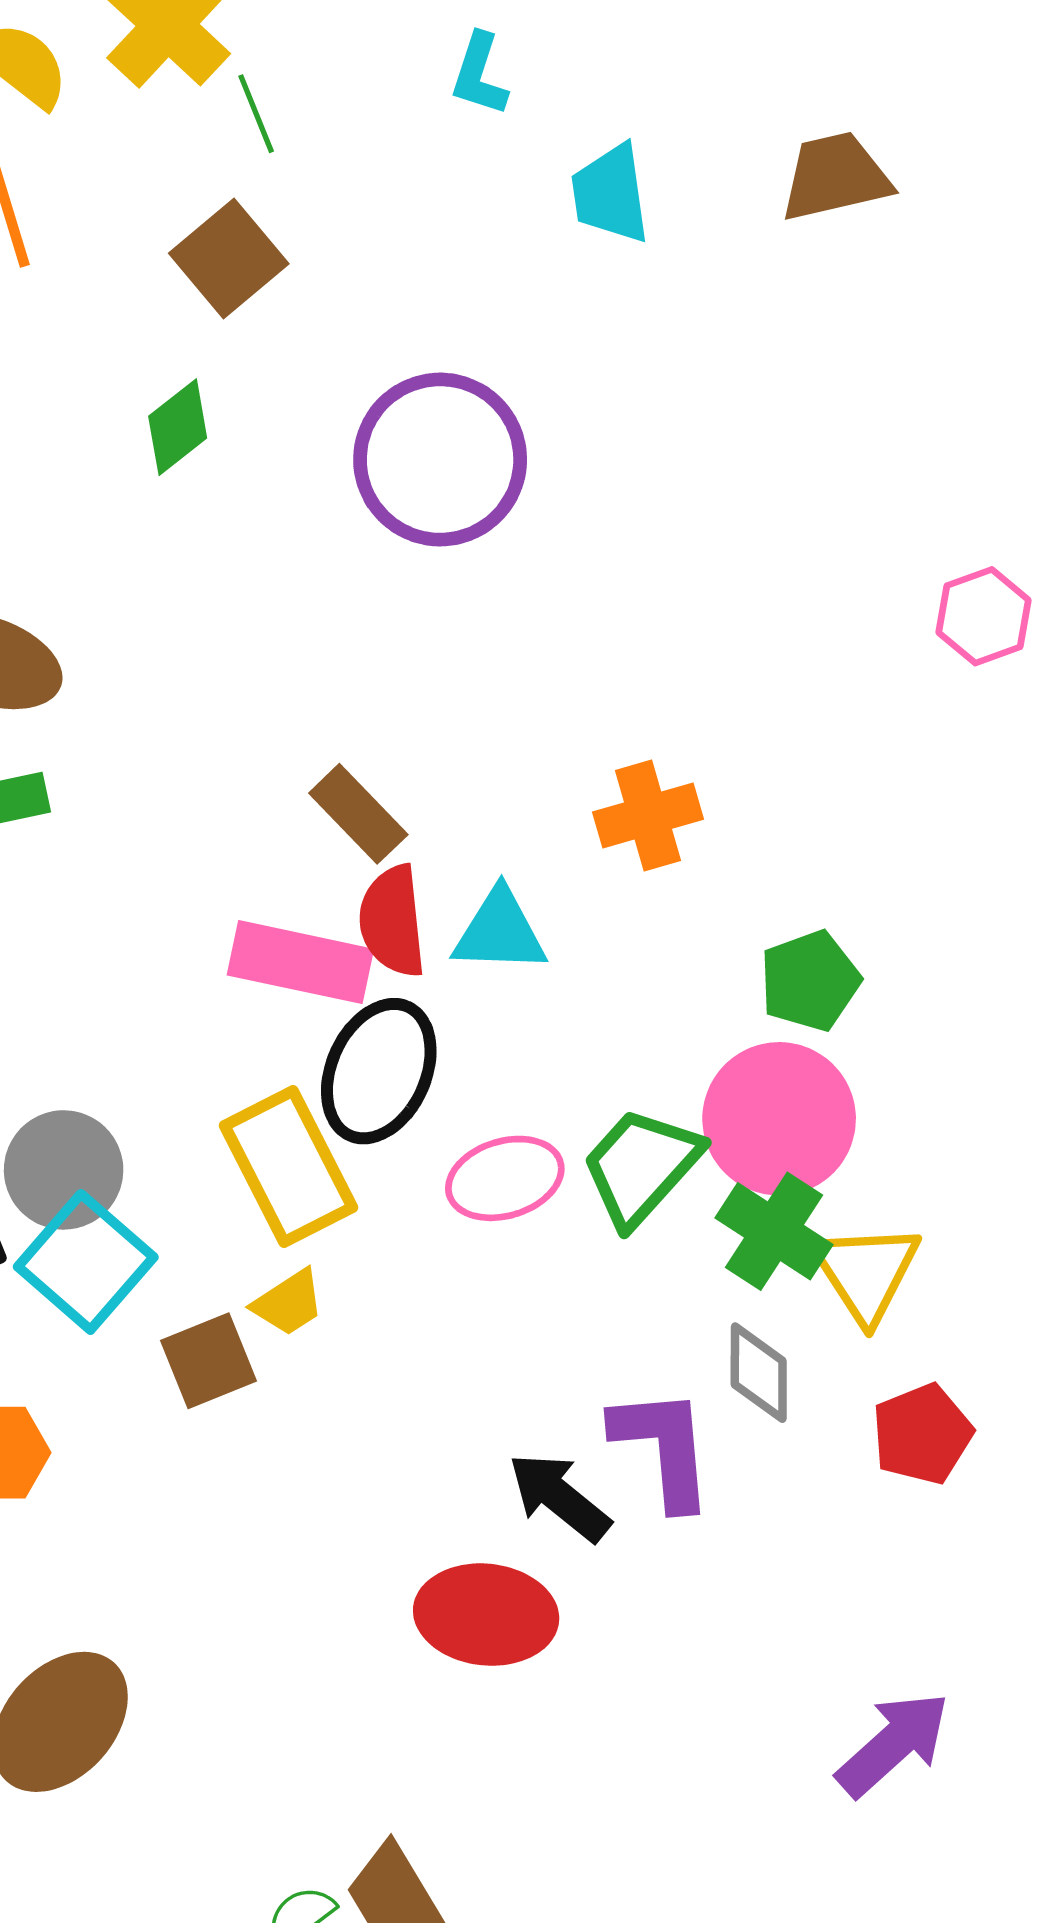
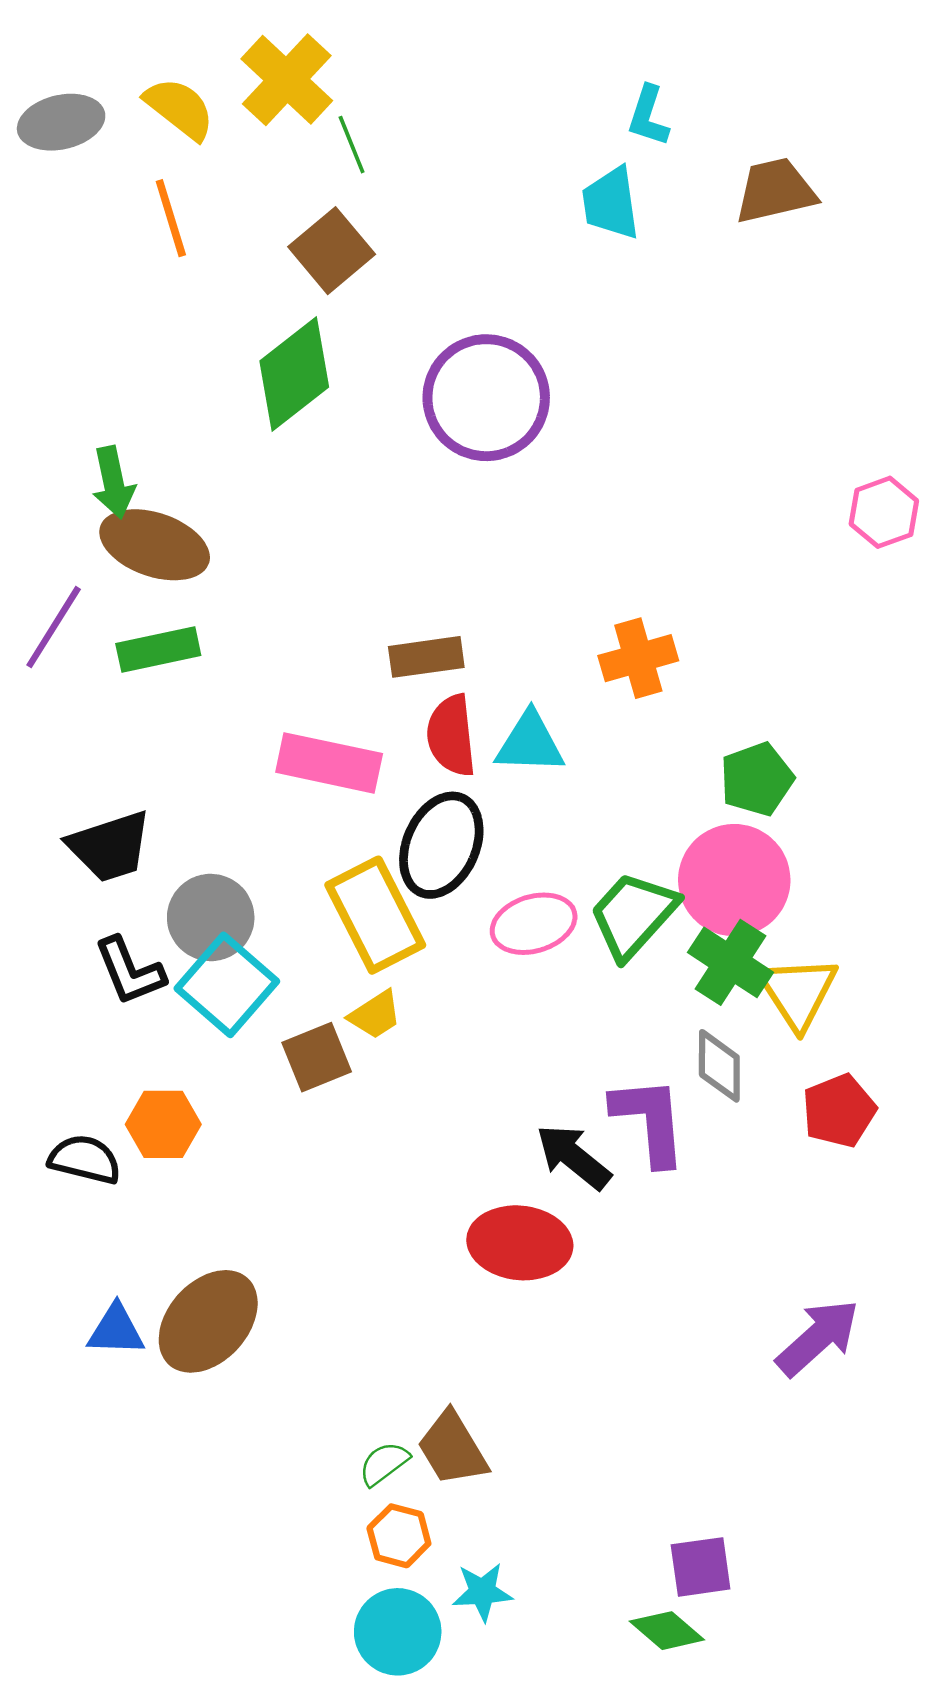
cyan L-shape: (479, 75) -> (648, 116), moved
green diamond: (178, 427) -> (294, 374), size x1.6
brown rectangle: (358, 814) -> (426, 657), turned -54
pink rectangle: (300, 962) -> (329, 763), moved

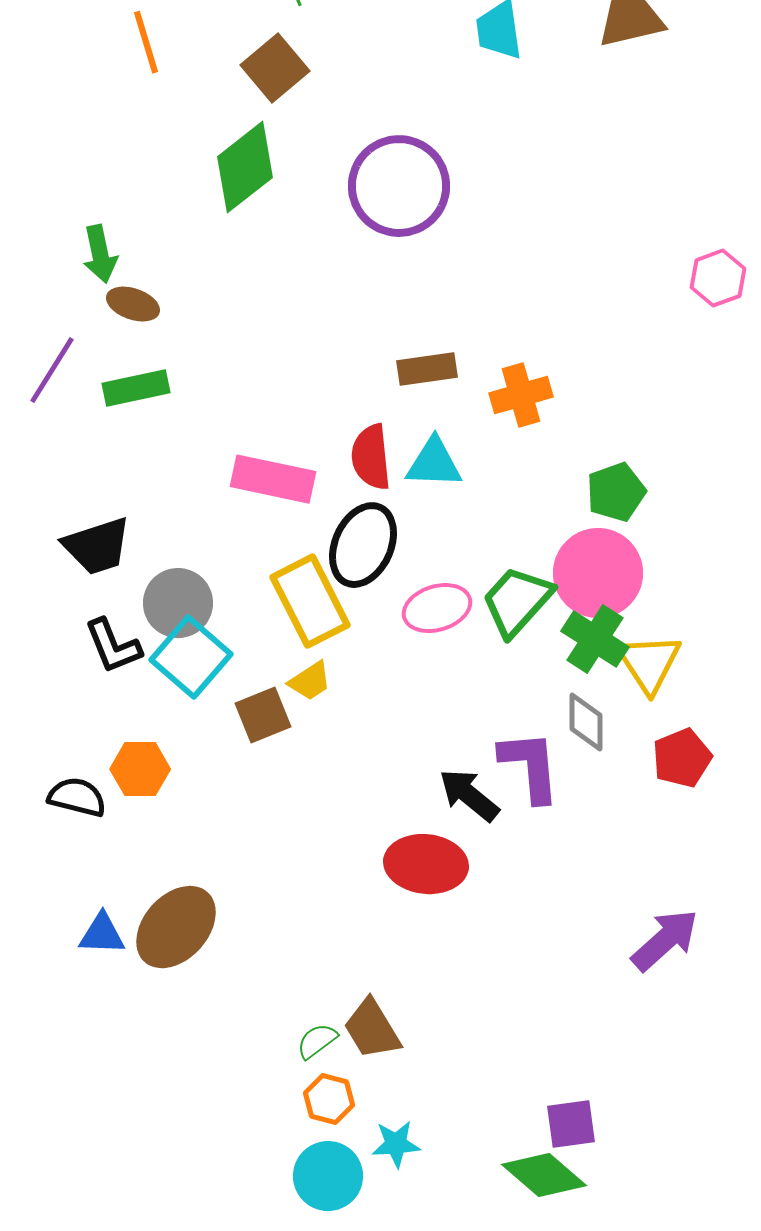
brown ellipse: (155, 545) -> (133, 304), size x0.6
brown rectangle: (426, 657) -> (427, 369), moved
green diamond: (667, 1631) -> (544, 1175), size x1.4

